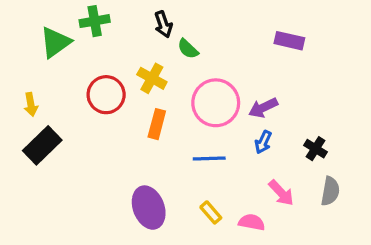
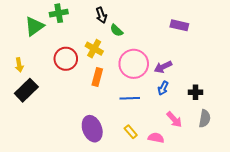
black cross: (316, 149) -> (196, 92), turned -32

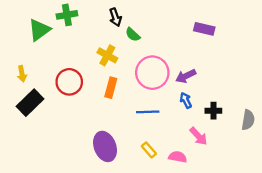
red circle: (66, 59) -> (69, 82), moved
blue arrow: (163, 88) -> (186, 100), turned 128
black cross: (196, 92) -> (213, 111), moved
gray semicircle: (205, 119) -> (248, 120), moved

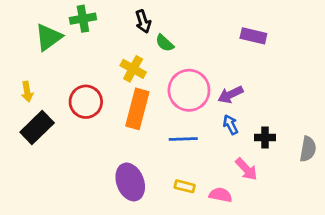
orange rectangle: (111, 88) -> (137, 109), size x1.5
yellow rectangle: (149, 150) -> (185, 186), turned -35

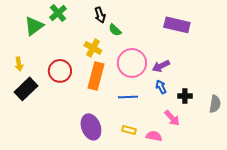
green cross: (83, 19) -> (58, 13), turned -30
purple rectangle: (253, 36) -> (177, 25), size x1.4

